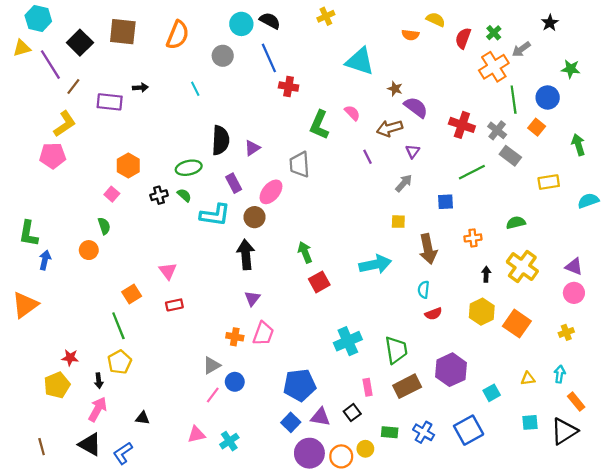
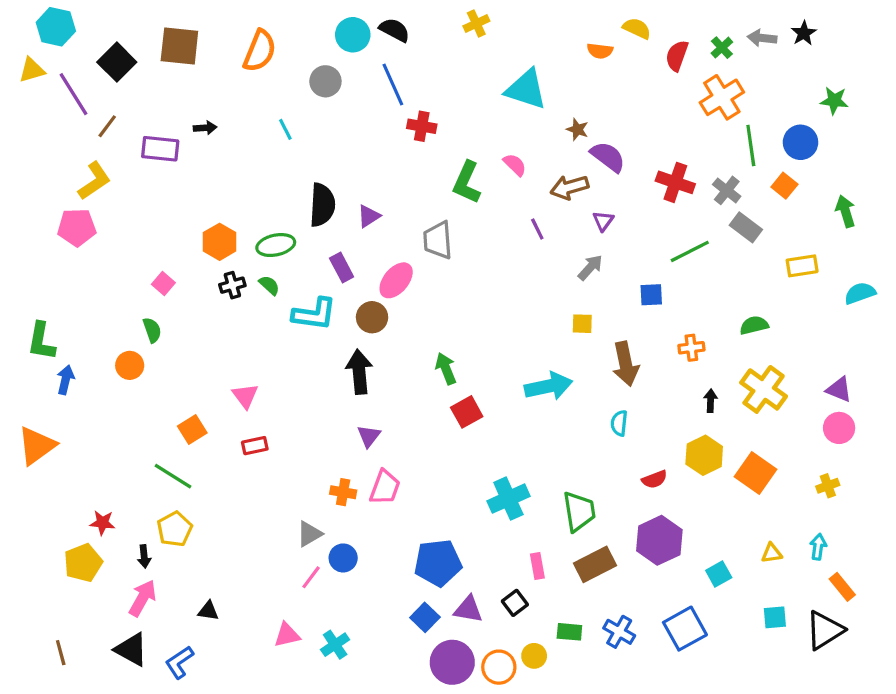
gray arrow: (521, 49) -> (762, 38), moved, turned 42
orange hexagon: (128, 166) -> (220, 242), moved
red semicircle: (433, 314) -> (654, 479), moved
green line: (118, 326) -> (173, 476), turned -36

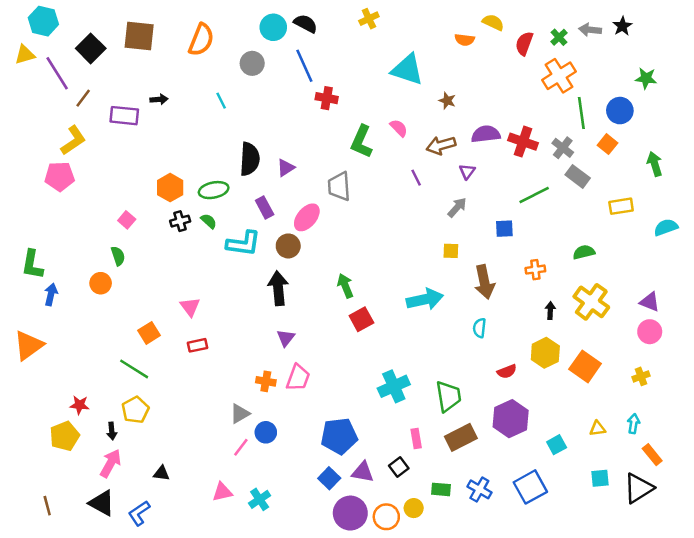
purple semicircle: (608, 157) -> (486, 134), moved, turned -44

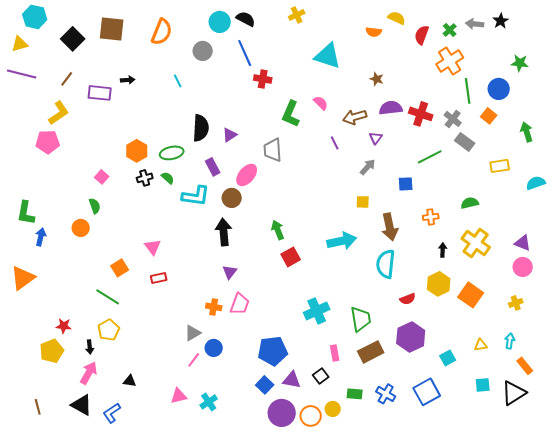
purple line: (57, 73) -> (22, 74), moved, turned -44
brown star: (447, 101) -> (377, 79), moved
cyan semicircle: (479, 328) -> (386, 264), size x1.8

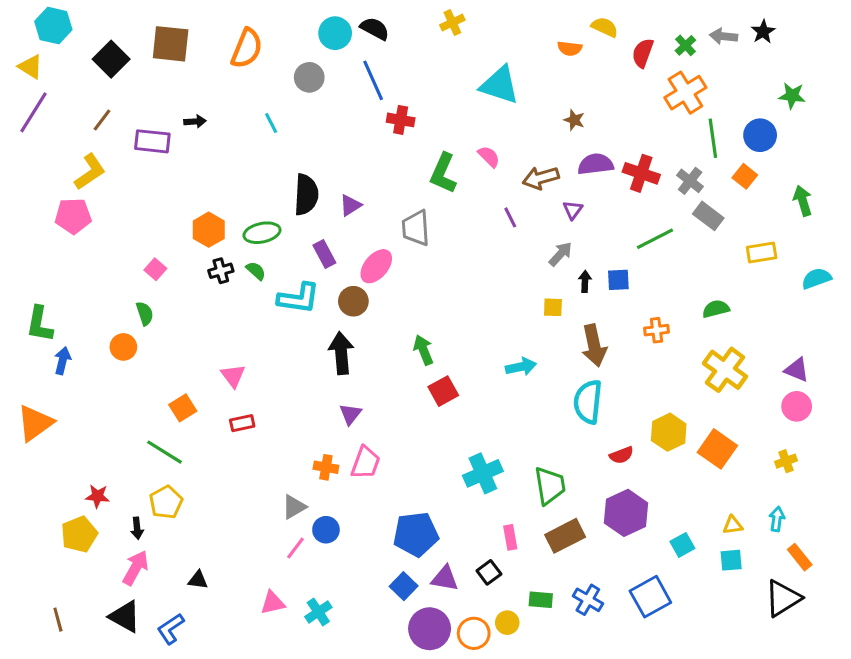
yellow triangle: (20, 44) -> (30, 67), turned 48
purple line: (22, 74) -> (34, 112), turned -72
cyan arrow: (342, 241) -> (521, 367), size x0.7
black arrow: (443, 250) -> (585, 281), moved
cyan square: (483, 385) -> (731, 560), moved

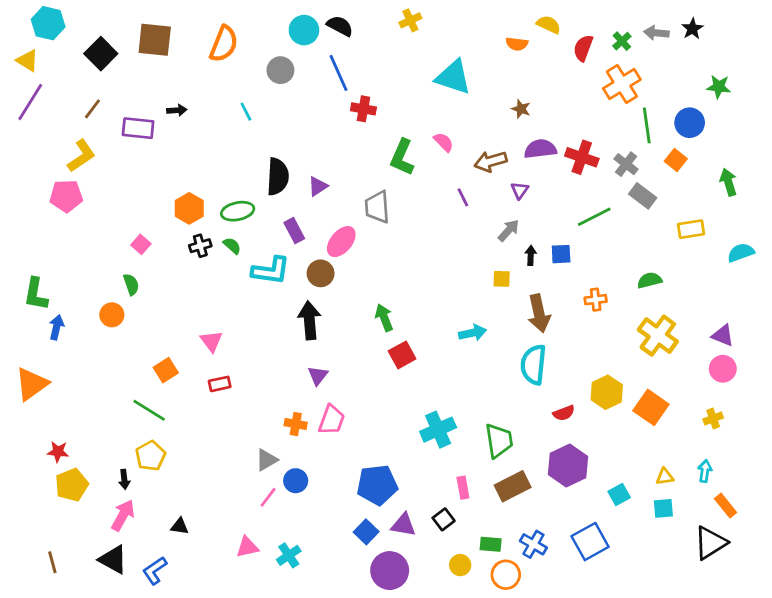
red star: (97, 496) -> (58, 452), moved
orange circle: (474, 633) -> (506, 575), moved

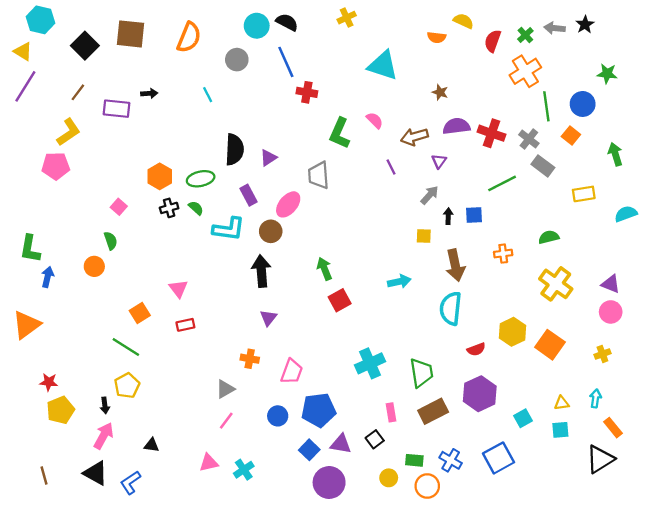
pink trapezoid: (332, 420) -> (292, 372), moved
blue circle: (296, 481) -> (278, 416), moved

